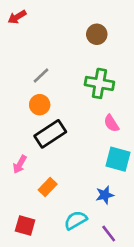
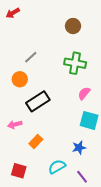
orange circle: (40, 105) -> (20, 79), moved
pink semicircle: (111, 123) -> (84, 93), turned 72
pink arrow: (20, 164) -> (15, 124), turned 48

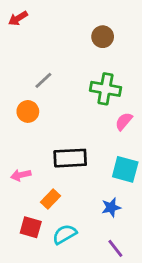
pink semicircle: (84, 93) -> (124, 121), moved
black rectangle: (38, 101) -> (70, 158), moved, turned 30
cyan semicircle: (57, 167) -> (65, 234), moved
red square: (19, 171) -> (31, 227), moved

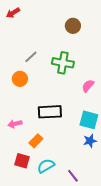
green cross: (105, 89) -> (63, 63), moved
blue star: (111, 207) -> (90, 141), moved
purple line: (115, 248) -> (73, 176), moved

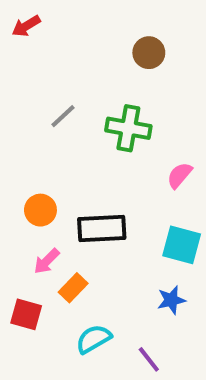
orange circle: (20, 79) -> (40, 210), moved
pink arrow: (15, 124) -> (47, 261), moved, turned -32
blue star: (90, 141) -> (171, 300), moved
red square: (22, 161) -> (26, 314), moved

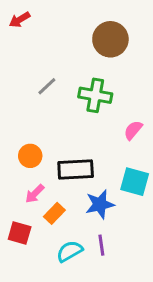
brown circle: (149, 53) -> (110, 39), size x1.5
blue star: (171, 300) -> (100, 204), moved, size x1.4
purple line: (149, 359) -> (101, 245), moved, turned 30

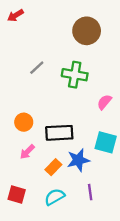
orange rectangle: (54, 213) -> (53, 167), moved
red square: (20, 233) -> (17, 194), moved
purple line: (101, 245) -> (90, 192), moved

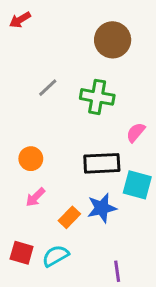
black rectangle: (59, 133) -> (102, 163), moved
purple line: (90, 192) -> (117, 271), moved
cyan semicircle: (55, 197) -> (55, 256), moved

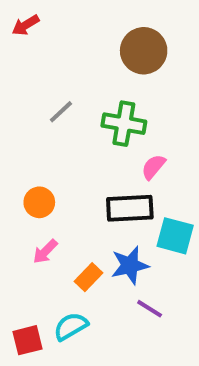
pink semicircle: (136, 132) -> (153, 167), moved
red square: (22, 253) -> (27, 340), moved, turned -30
purple line: (117, 271) -> (150, 309), moved, turned -50

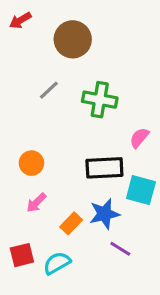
brown circle: (144, 51) -> (73, 39), moved
pink semicircle: (153, 167) -> (139, 138), moved
red square: (27, 340) -> (22, 255), moved

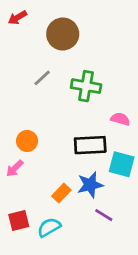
pink semicircle: (139, 138) -> (120, 119), turned 66
pink arrow: (36, 203) -> (15, 168), moved

